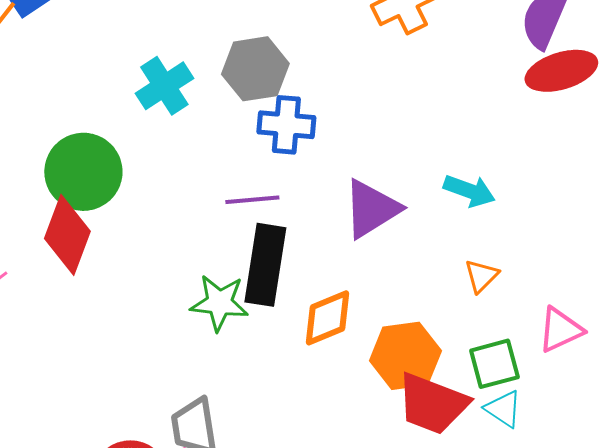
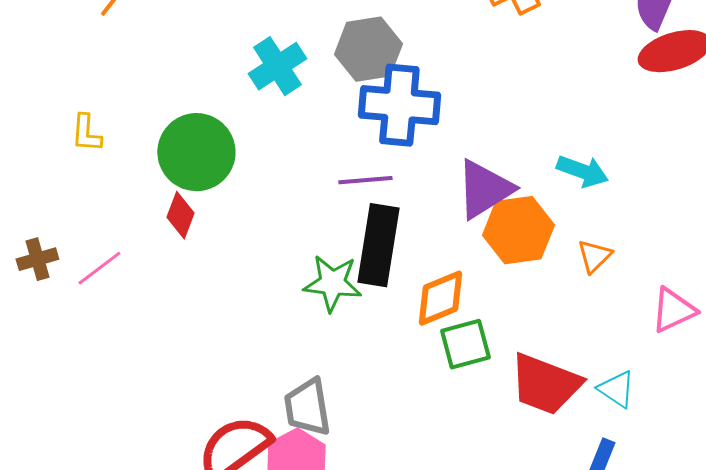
blue cross: (286, 125) -> (399, 105), size x1.4
red diamond: (67, 235) -> (180, 215), size x0.6
orange hexagon: (405, 356) -> (518, 230), moved
green square: (494, 364) -> (465, 344), moved

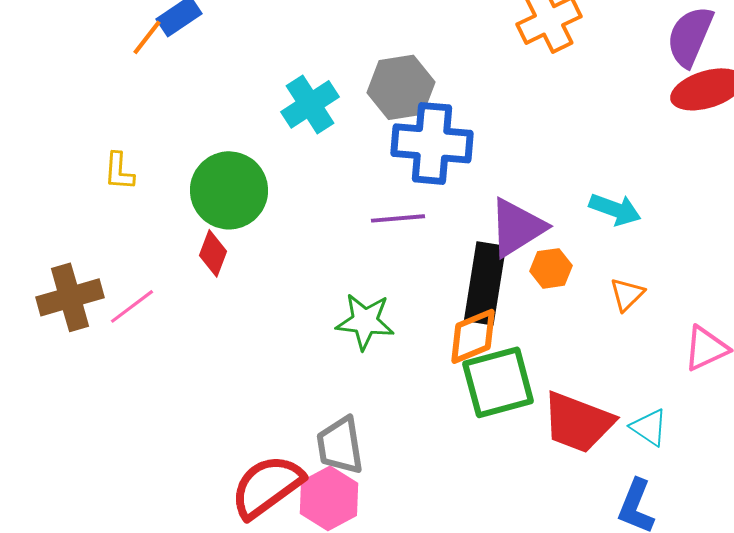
orange hexagon: (518, 230) -> (551, 268), size x0.6
black rectangle: (378, 245) -> (485, 283), moved
brown cross: (37, 259) -> (70, 297), size x1.6
green square: (465, 344) -> (498, 382), size x1.4

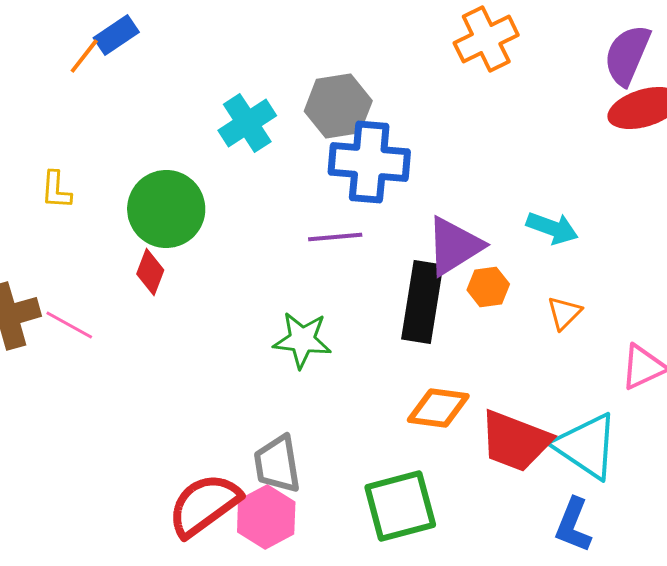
pink line: (132, 306) -> (69, 325), turned 66
orange diamond: (473, 336) -> (438, 408), moved, turned 30
green square: (498, 382) -> (400, 506), moved
cyan triangle: (649, 427) -> (586, 446), size x1.8

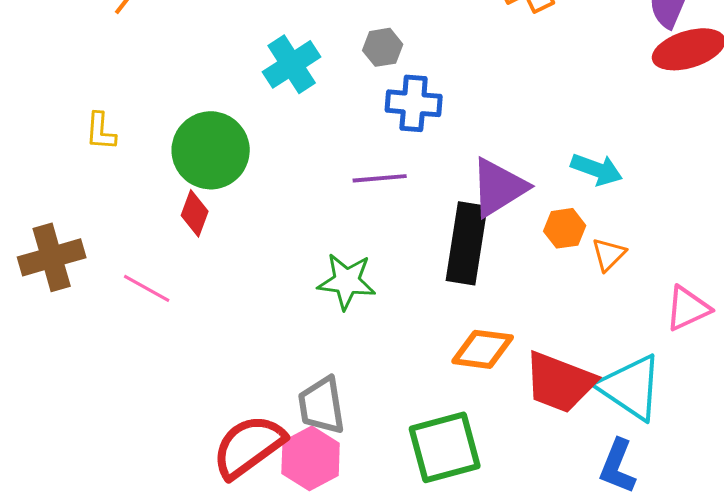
gray hexagon: (338, 106) -> (383, 47), size x0.6
blue cross: (369, 162) -> (414, 103), size x0.7
orange hexagon: (488, 287) -> (565, 228), moved
pink line: (69, 325) -> (147, 288), moved

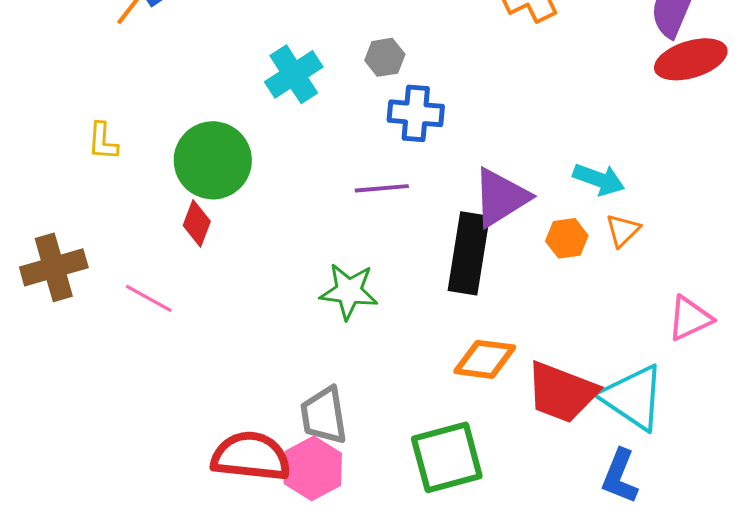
orange triangle: (609, 254) -> (623, 230), moved
red semicircle: (249, 446) -> (251, 456), turned 42

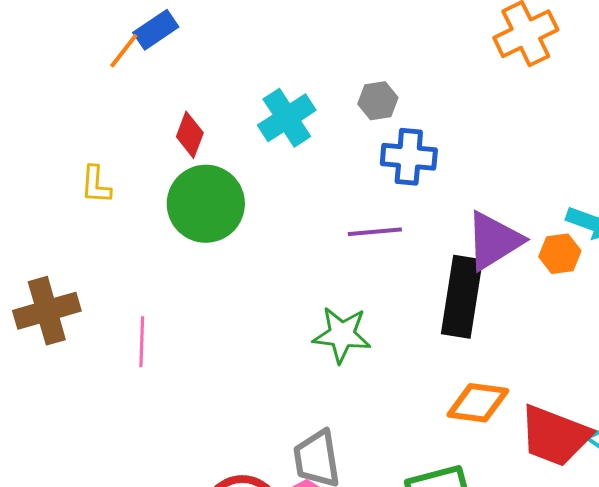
red diamond: (197, 223) -> (190, 135), moved
orange hexagon: (567, 238) -> (560, 254), moved
pink line: (149, 298) -> (142, 342), turned 63

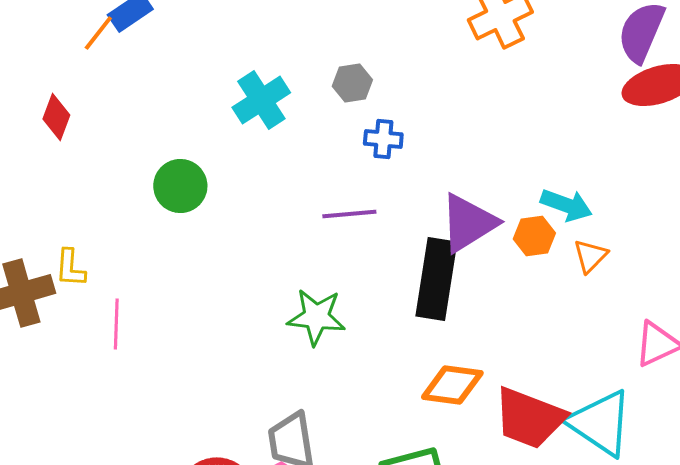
red diamond: (190, 135) -> (56, 117), moved
blue cross: (409, 157) -> (383, 139), size x0.7
yellow L-shape: (96, 185) -> (70, 268), moved
green circle: (206, 204) -> (180, 186), size x0.7

